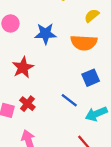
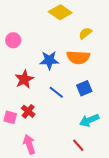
blue star: (45, 34) -> (49, 60), moved
blue line: (69, 100) -> (56, 92), moved

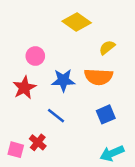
pink circle: (13, 40) -> (35, 56), moved
red star: (24, 79) -> (24, 88), moved
blue line: (56, 92) -> (56, 116), moved

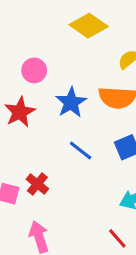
blue star: (63, 80) -> (71, 102), turned -30
blue line: (56, 116) -> (81, 150), moved

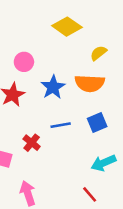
blue line: (81, 150) -> (61, 125), turned -48
red cross: (37, 184) -> (32, 143), moved

